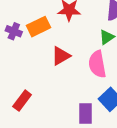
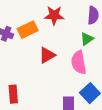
red rectangle: (22, 101) -> (13, 94), turned -42

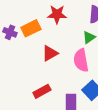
red rectangle: (13, 94) -> (42, 91), moved, turned 66

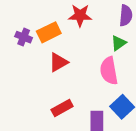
red triangle: (50, 53) -> (58, 62), moved

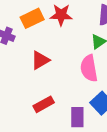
orange rectangle: (49, 32) -> (32, 18), moved

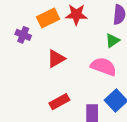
pink semicircle: (89, 68) -> (103, 67), turned 120

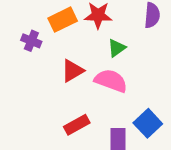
green triangle: (112, 41) -> (117, 48), moved
pink semicircle: (103, 67) -> (111, 81), moved

